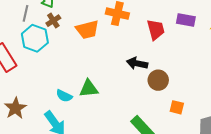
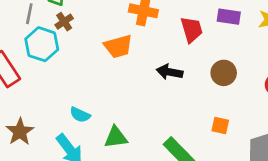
orange trapezoid: (87, 30) -> (118, 46), moved
brown circle: (158, 80) -> (224, 73), moved
green triangle: (89, 89) -> (116, 137), moved

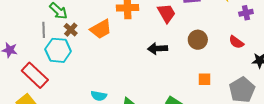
orange trapezoid: (118, 46) -> (101, 29), moved

